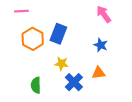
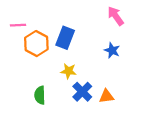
pink line: (21, 11) -> (18, 25), moved
orange triangle: (99, 73) -> (106, 96), moved

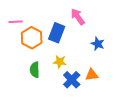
pink arrow: (116, 16) -> (78, 17), moved
green semicircle: (40, 95) -> (35, 70), moved
orange triangle: (106, 96) -> (92, 75), moved

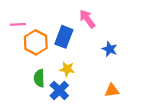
orange triangle: (92, 75) -> (112, 90), moved
blue cross: (72, 80) -> (59, 90), moved

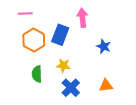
pink arrow: (87, 19) -> (82, 18), turned 30
pink line: (18, 24) -> (25, 14), moved
blue cross: (59, 90) -> (71, 88), moved

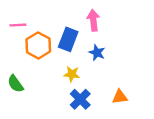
pink line: (25, 14) -> (18, 25), moved
blue star: (104, 46) -> (97, 53), moved
green semicircle: (37, 74) -> (15, 84), moved, turned -35

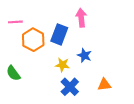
blue star: (97, 53) -> (84, 55), moved

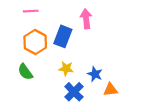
pink line: (15, 22) -> (31, 11), moved
blue star: (84, 55) -> (95, 74), moved
green semicircle: (13, 73) -> (25, 72), moved

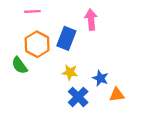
green semicircle: (25, 72) -> (20, 65), moved

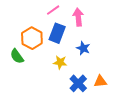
pink line: (32, 11) -> (53, 10), moved, turned -32
blue star: (100, 78) -> (83, 48), moved
blue cross: (78, 97) -> (78, 83), moved

